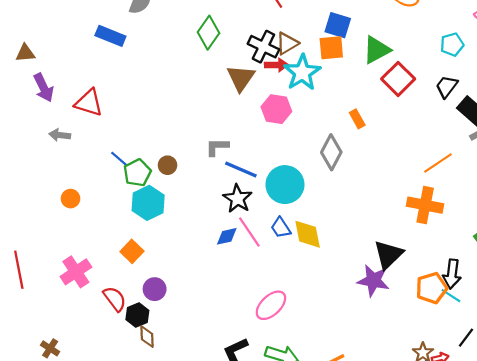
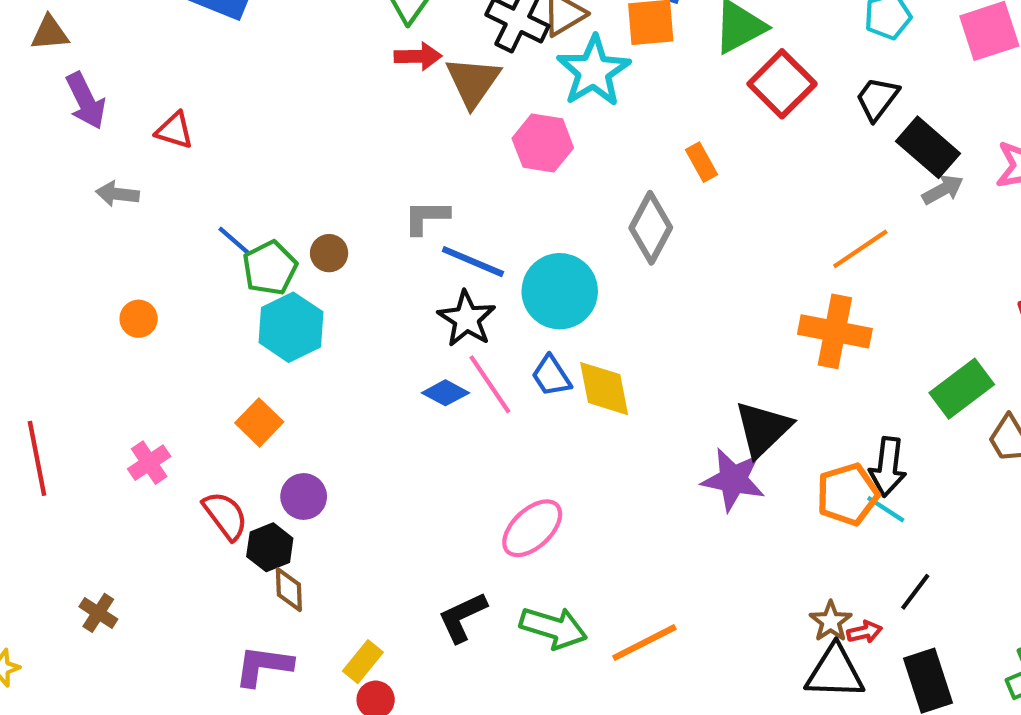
red arrow: (276, 65) -> (418, 56), moved
red triangle: (89, 103) -> (175, 130), size x0.7
blue diamond: (227, 236) -> (445, 393), turned 40
pink cross: (76, 272) -> (149, 463), size x0.7

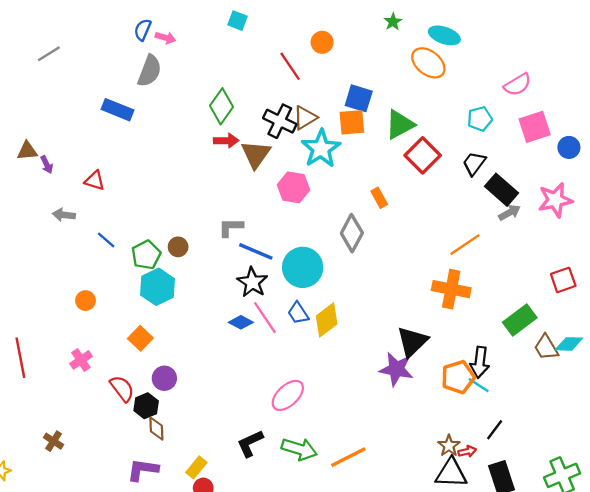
brown triangle: (50, 33) -> (27, 151), moved
purple arrow: (86, 101) -> (47, 165), size x0.6
blue line: (234, 240) -> (106, 240), moved
orange circle: (139, 319) -> (86, 301), moved
yellow diamond: (604, 389) -> (327, 320), turned 64

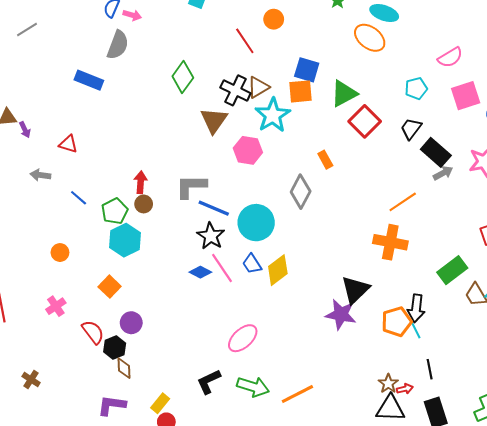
red arrow: (226, 141) -> (141, 182), moved, turned -85
gray L-shape: (231, 227) -> (191, 186), size x1.4
cyan line: (479, 385) -> (415, 329), turned 30
black line: (495, 430) -> (430, 369), turned -48

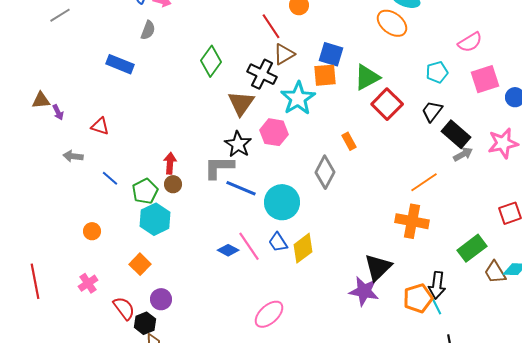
gray semicircle: (118, 45) -> (148, 30), size x0.7
brown triangle: (258, 87) -> (284, 54), moved
black star: (211, 236) -> (238, 144), moved

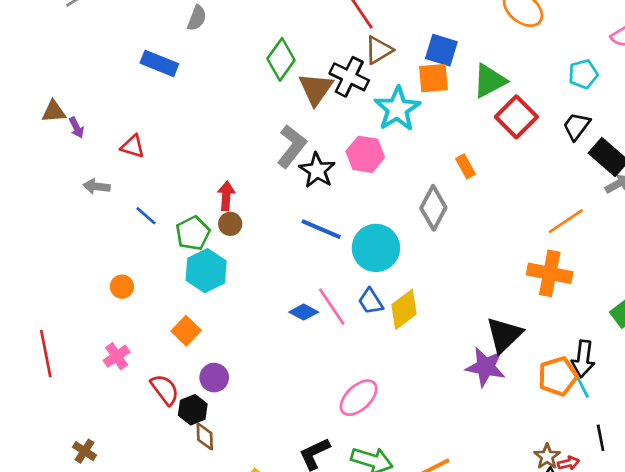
brown triangle: (241, 103) -> (316, 89), moved
gray L-shape: (219, 167) -> (292, 146), moved, turned 128

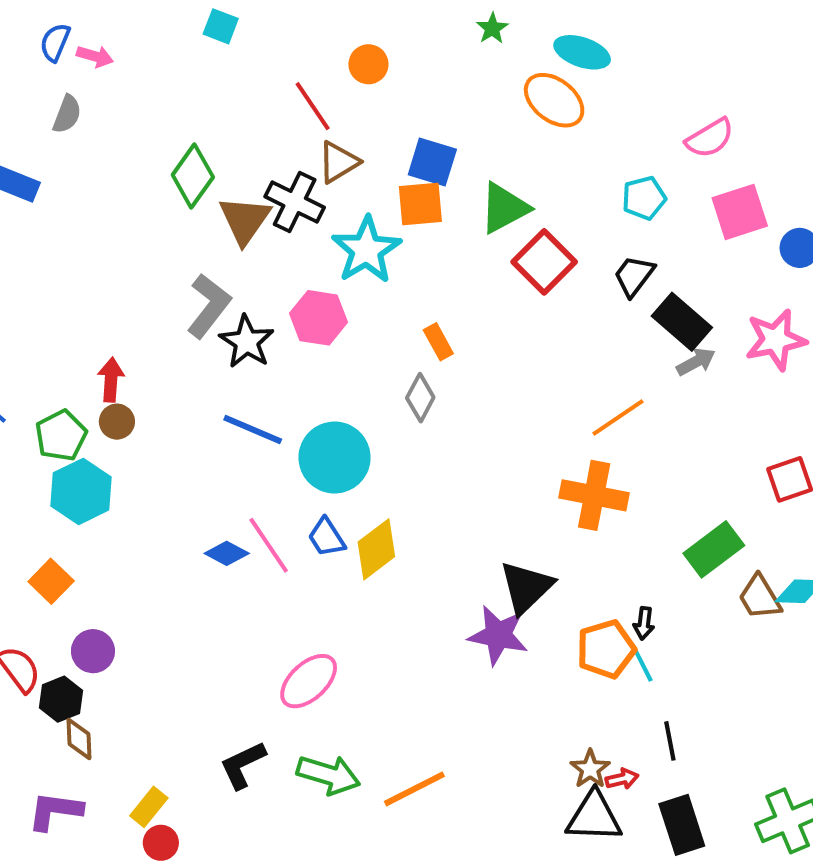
orange rectangle: (465, 166) -> (438, 342), moved
gray diamond: (433, 208) -> (420, 398), size x0.7
black arrow: (583, 359) -> (644, 623), size x0.6

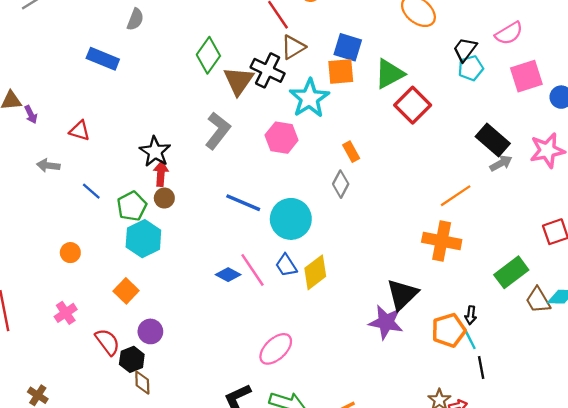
black trapezoid: (634, 276) -> (465, 49), moved
black star: (247, 342) -> (155, 152), moved
black line: (670, 741) -> (481, 367), moved

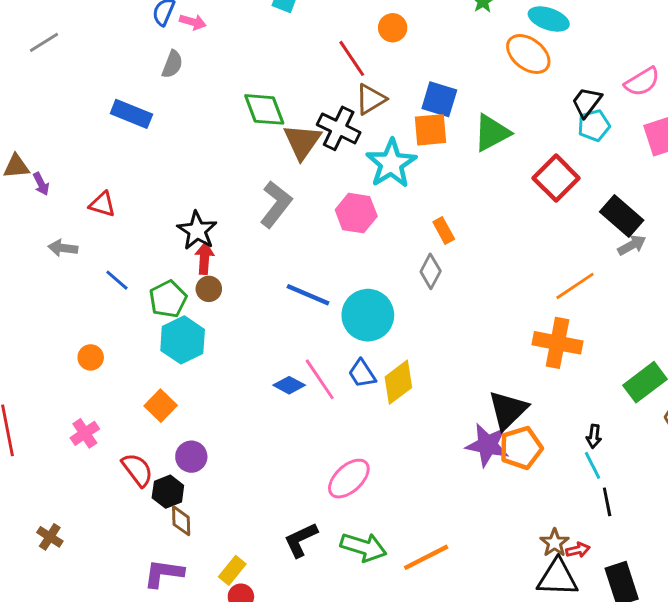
green diamond: (208, 55) -> (264, 109), turned -56
red square: (413, 105) -> (556, 178), moved
orange pentagon: (449, 330) -> (521, 448), moved

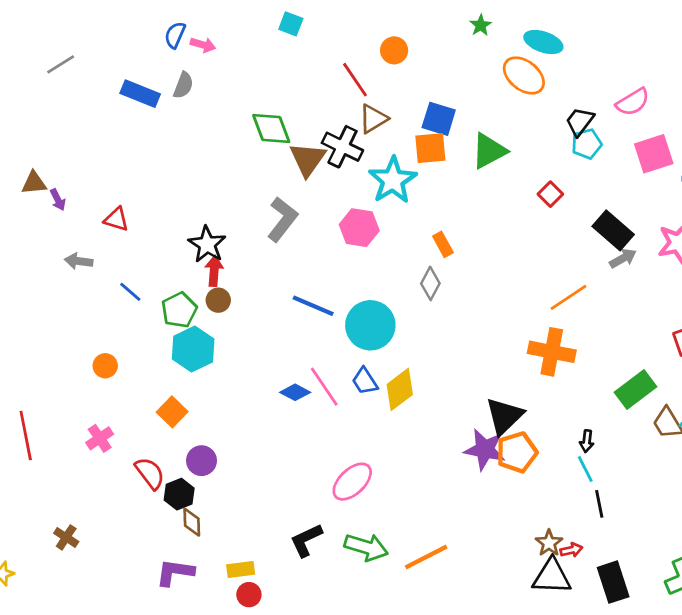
blue rectangle: (131, 114) -> (140, 94), moved
red square: (556, 178) -> (550, 194), size x0.6
yellow rectangle: (232, 570) -> (241, 570), turned 44

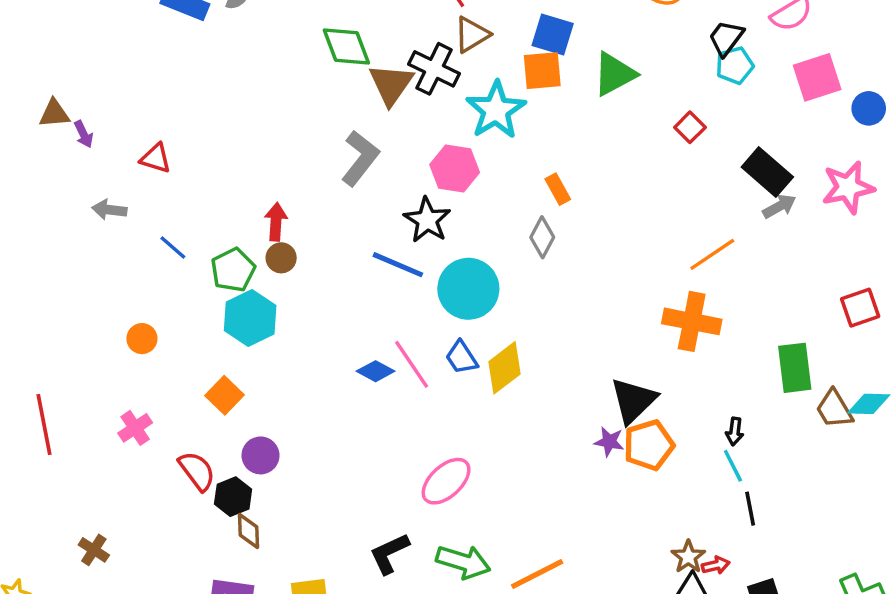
black star: (207, 244) -> (427, 220), moved
green rectangle: (636, 389) -> (795, 368), turned -60
purple star: (485, 449) -> (609, 442), size x0.6

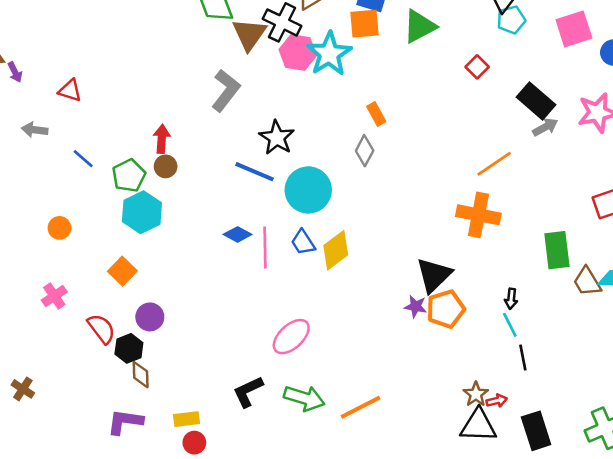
pink hexagon: (455, 169) -> (298, 53), moved
pink line: (412, 364) -> (265, 248), turned 33
blue diamond: (376, 371) -> (238, 234), moved

